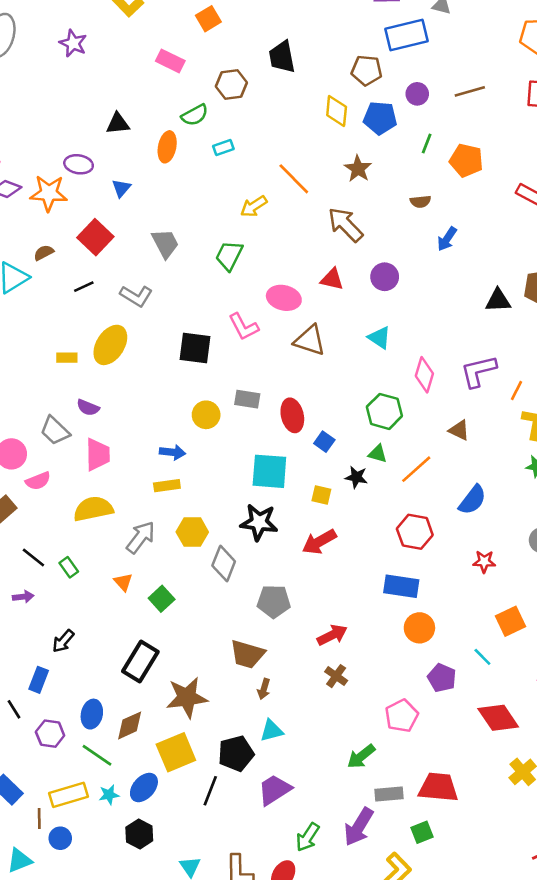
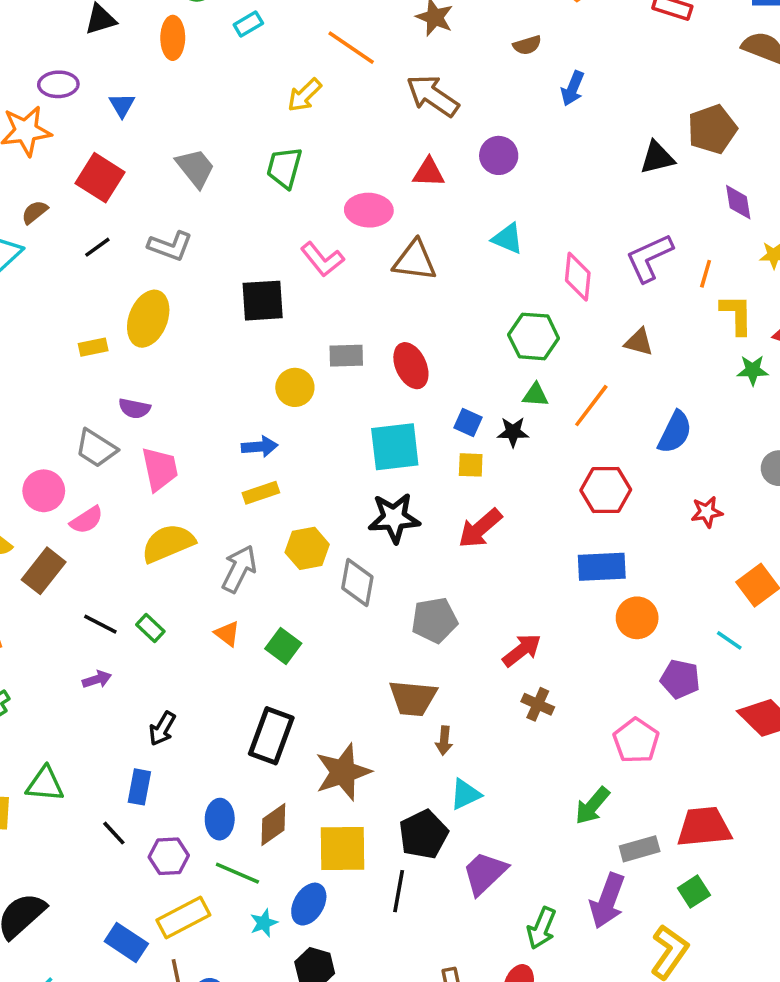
blue square: (324, 442) -> (468, 422), moved
yellow square: (176, 752) -> (343, 849), turned 33
yellow rectangle: (68, 795) -> (183, 917), moved

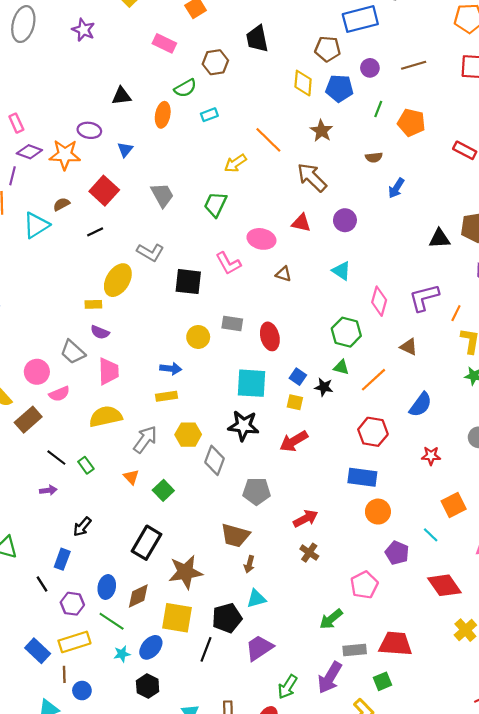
gray L-shape: (170, 246) -> (150, 252), moved
brown triangle: (415, 260) -> (283, 274), size x0.6
yellow rectangle: (93, 347) -> (93, 304), moved

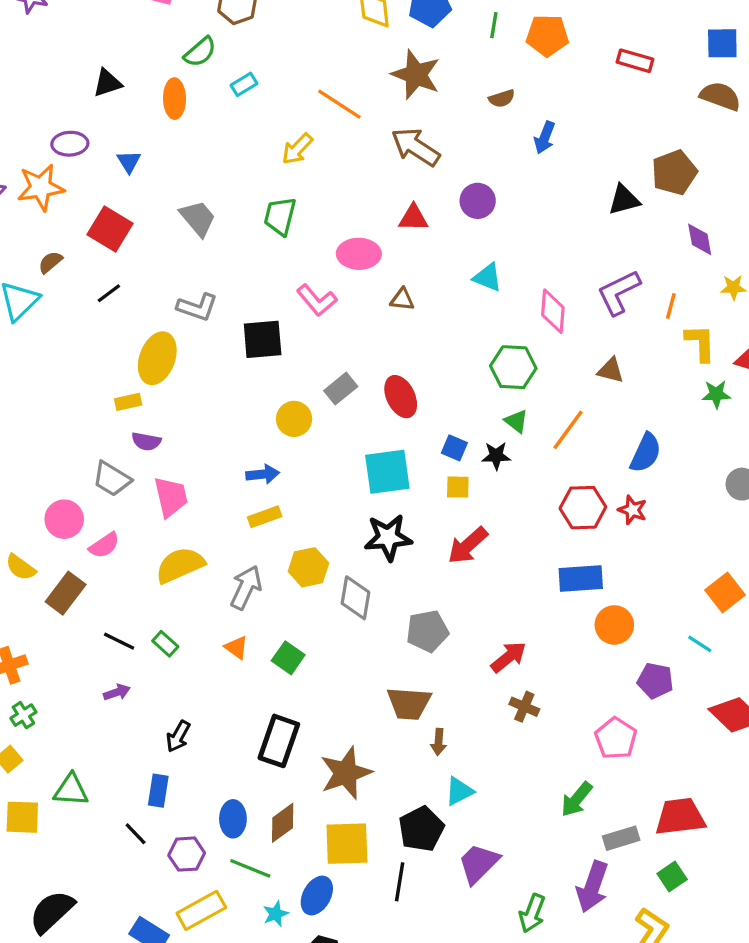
brown star: (322, 131) -> (416, 75), size x1.4
gray rectangle: (232, 324) -> (341, 389), turned -36
green triangle: (341, 367) -> (516, 421), turned 35
red star: (431, 456) -> (632, 510), moved, turned 30

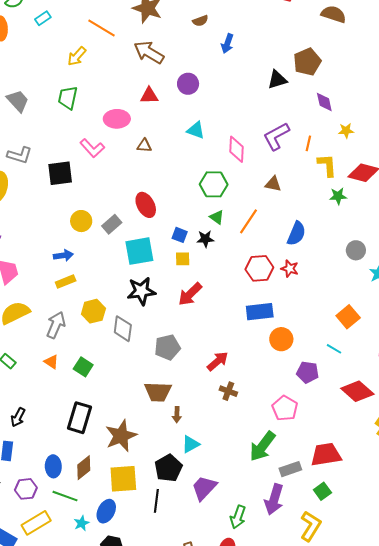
gray rectangle: (341, 389) -> (112, 224), moved
green arrow: (577, 799) -> (262, 446), size x1.4

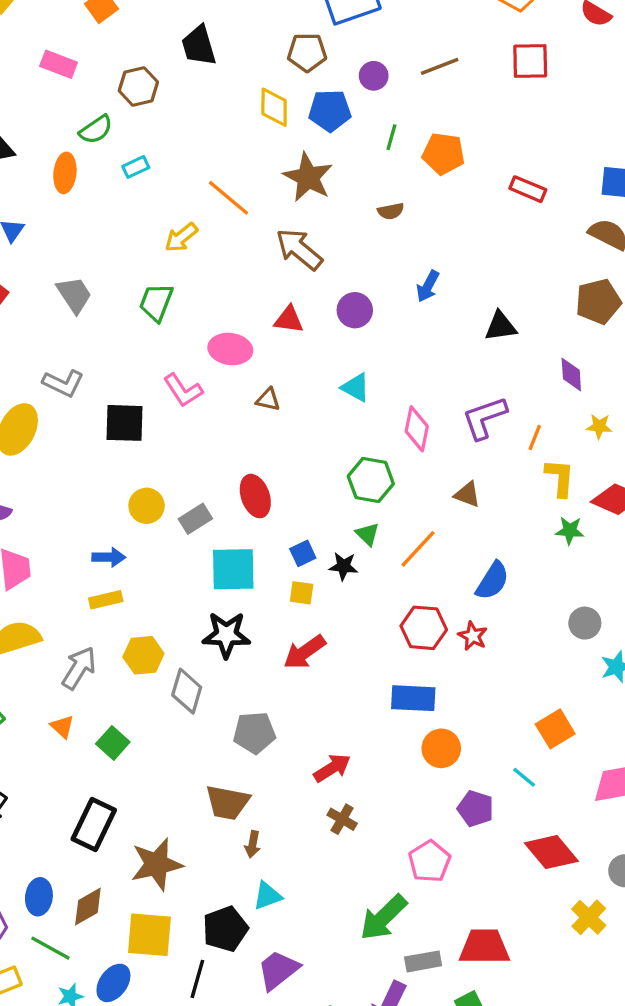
blue arrow: (227, 44) -> (428, 286), moved
brown pentagon: (307, 62) -> (598, 301), moved
blue square: (180, 235) -> (303, 553), turned 35

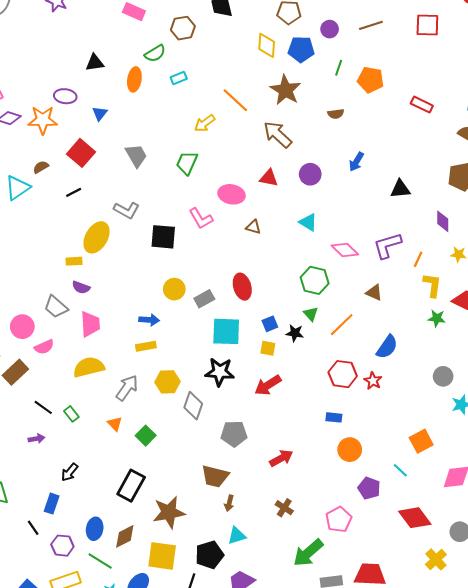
pink diamond: (417, 429) -> (345, 250), turned -60
blue rectangle: (413, 698) -> (334, 417), size x0.6
brown cross: (342, 819) -> (284, 508), moved

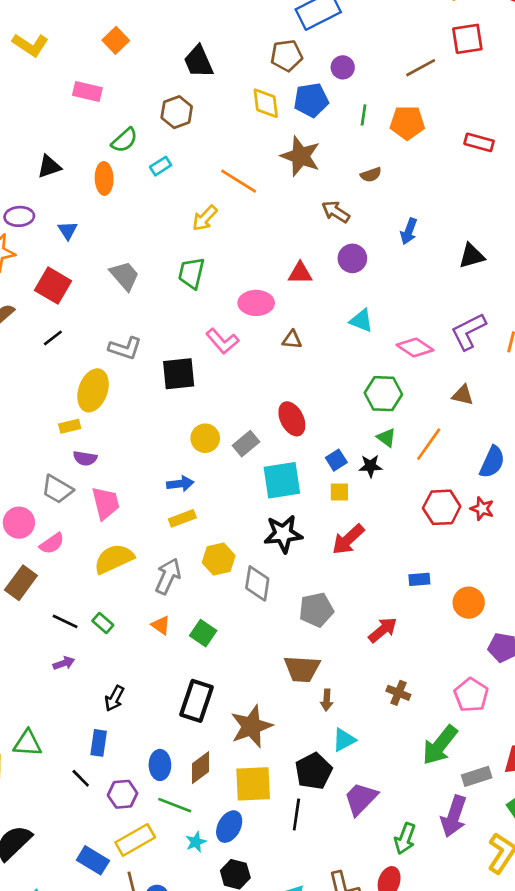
brown line: (371, 25) -> (421, 68), moved
brown hexagon: (183, 28) -> (177, 112), moved
brown arrow: (278, 135) -> (336, 212), moved, size x0.7
blue rectangle: (334, 417) -> (419, 579), moved

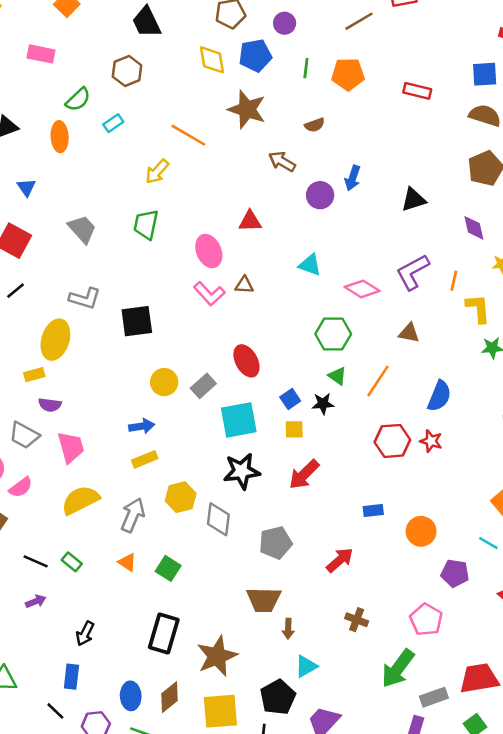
purple circle: (352, 258) -> (320, 195), moved
pink ellipse: (256, 303) -> (209, 251), turned 68
pink L-shape: (222, 341) -> (209, 294), moved

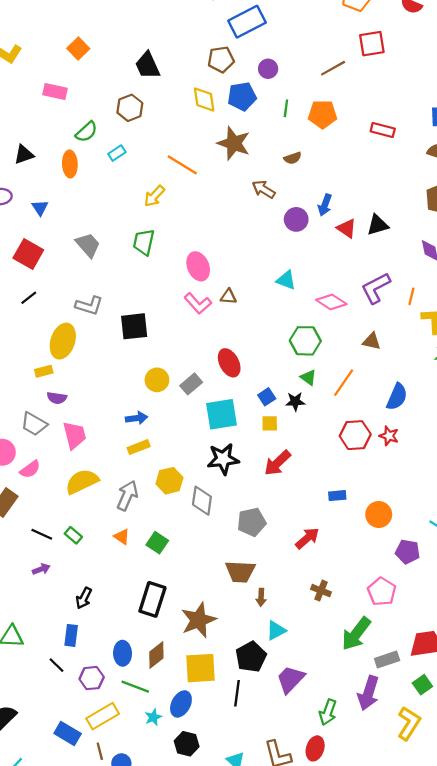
red triangle: (250, 221) -> (347, 228), moved, turned 35

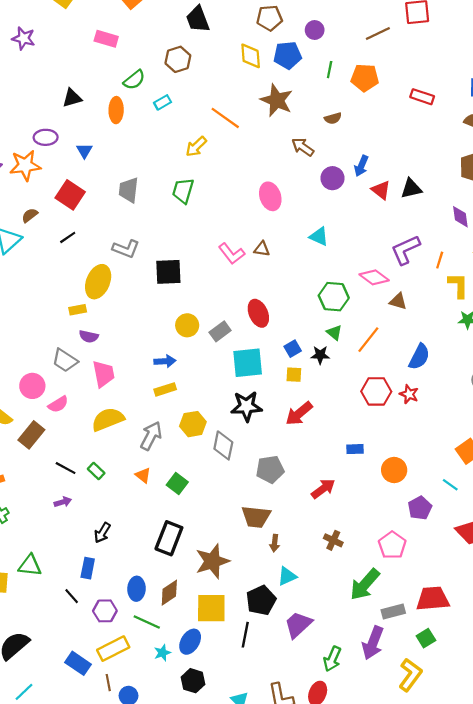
gray trapezoid: (88, 245) -> (129, 190), turned -136
pink ellipse: (198, 266) -> (270, 196), moved
pink diamond: (331, 302) -> (374, 277), moved
purple pentagon: (408, 552) -> (420, 508), turned 30

